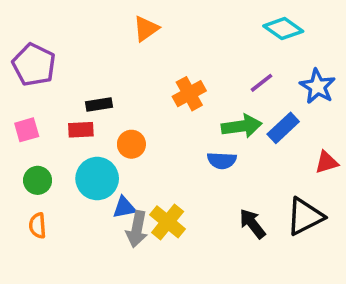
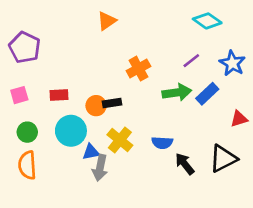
black rectangle: (99, 104) -> (112, 103), moved
blue semicircle: (222, 160) -> (162, 143), moved
yellow cross: (168, 222) -> (120, 140), moved
orange semicircle: (38, 226) -> (27, 165), size x1.5

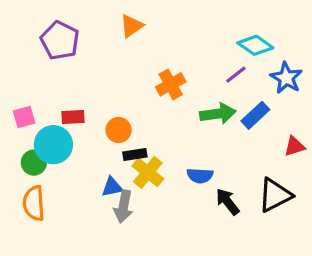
cyan diamond: (207, 21) -> (255, 45), moved
purple pentagon: (25, 47) -> (60, 40), moved
black rectangle: (112, 103) -> (135, 154), moved
cyan circle: (71, 131) -> (53, 145), moved

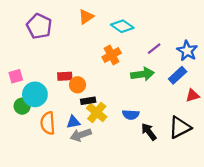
cyan diamond: (255, 45) -> (122, 26), moved
blue rectangle: (255, 115) -> (178, 75), moved
red rectangle: (73, 117) -> (65, 76), moved
orange semicircle: (34, 203) -> (48, 123), moved
gray arrow: (123, 207) -> (81, 135), turned 60

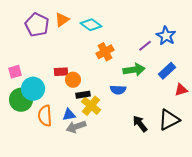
orange triangle: (86, 17) -> (62, 20), moved
cyan diamond: (122, 26) -> (91, 25), moved
blue star: (187, 51) -> (166, 36), moved
green circle: (22, 106) -> (21, 100), size x1.5
blue semicircle: (131, 115) -> (118, 90), moved

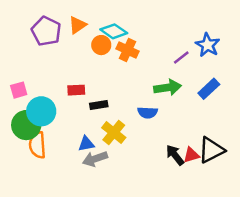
orange cross: (105, 52) -> (128, 50), moved, turned -36
orange circle: (73, 80) -> (101, 45), moved
red triangle: (181, 90) -> (191, 155), moved
black rectangle: (83, 95) -> (99, 105), moved
orange semicircle: (45, 116) -> (37, 145), moved

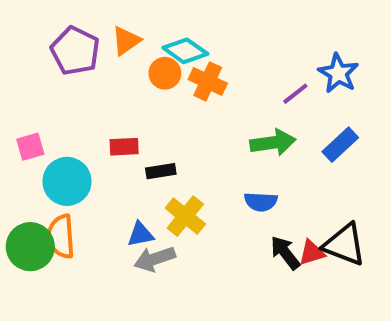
blue semicircle: (148, 113) -> (261, 202), moved
green circle: (26, 125) -> (30, 247), moved
black triangle: (211, 150) -> (344, 245), turned 48

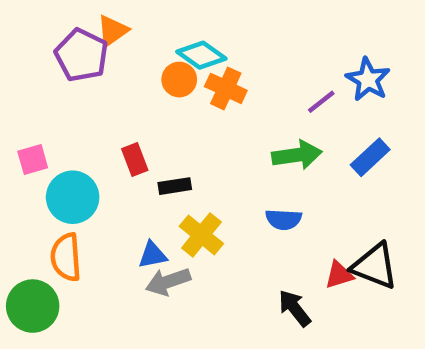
orange triangle: (126, 41) -> (113, 31), moved
red rectangle: (124, 147) -> (135, 159), turned 72
green circle: (30, 247) -> (33, 306), moved
black arrow: (285, 253) -> (295, 308), moved

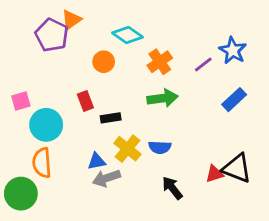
orange circle: (179, 80) -> (104, 62), moved
orange cross: (226, 88) -> (160, 62), moved, turned 30
green arrow: (297, 155) -> (163, 98), moved
blue semicircle: (284, 219) -> (160, 147), moved
black arrow: (295, 308) -> (172, 188), moved

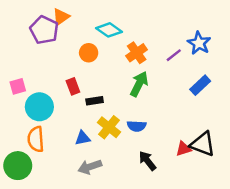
green arrow: (163, 98) -> (139, 84), turned -55
gray arrow: (106, 178) -> (90, 167), moved

